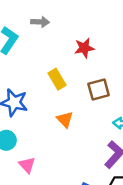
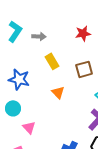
gray arrow: (40, 22) -> (39, 36), moved
red star: (84, 48) -> (83, 33), moved

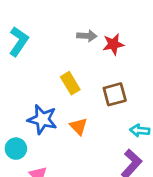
gray arrow: (39, 36) -> (87, 36), moved
blue star: (19, 79) -> (42, 119), moved

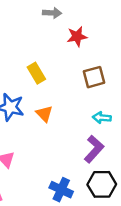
gray arrow: (87, 36) -> (52, 13), moved
brown square: (115, 94) -> (94, 77), moved

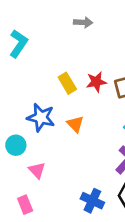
red star: (77, 36) -> (96, 82), moved

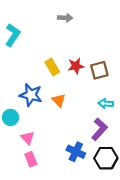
blue cross: (92, 201) -> (76, 152), moved
pink rectangle: (25, 205) -> (31, 159), moved

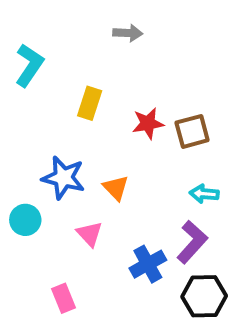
yellow rectangle: (52, 67) -> (90, 103), moved, turned 49
pink triangle: (28, 138) -> (90, 234), moved
blue cross: (76, 152) -> (148, 264), moved, turned 36

